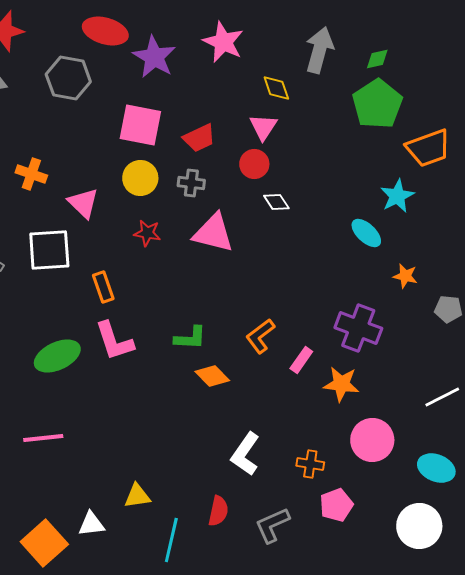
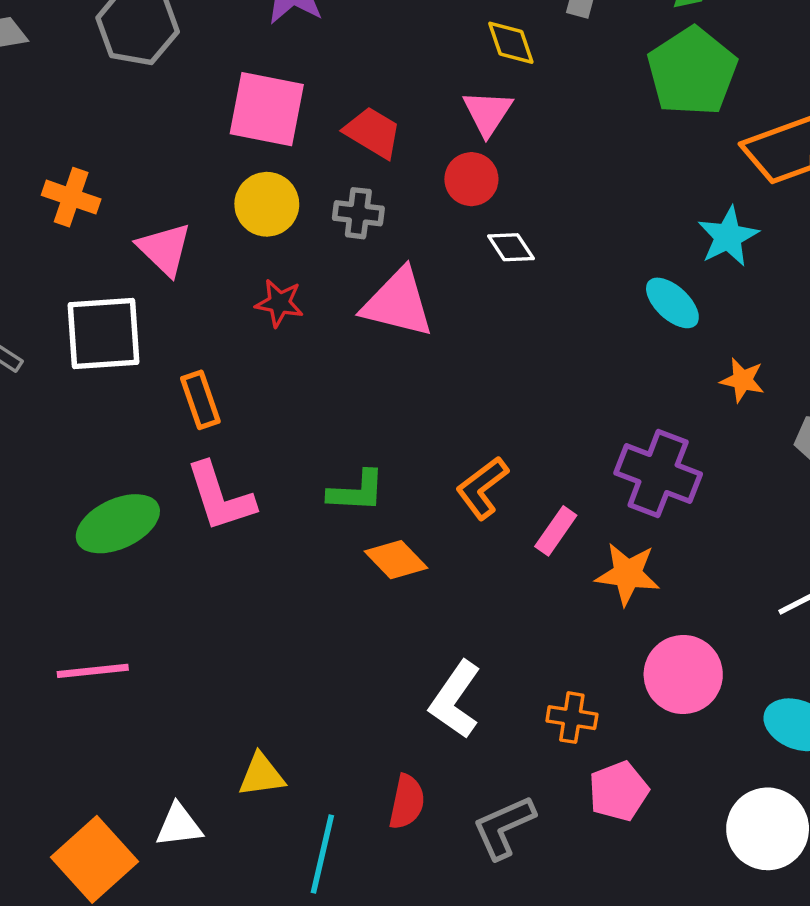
red trapezoid: (199, 138) -> (373, 132), turned -124

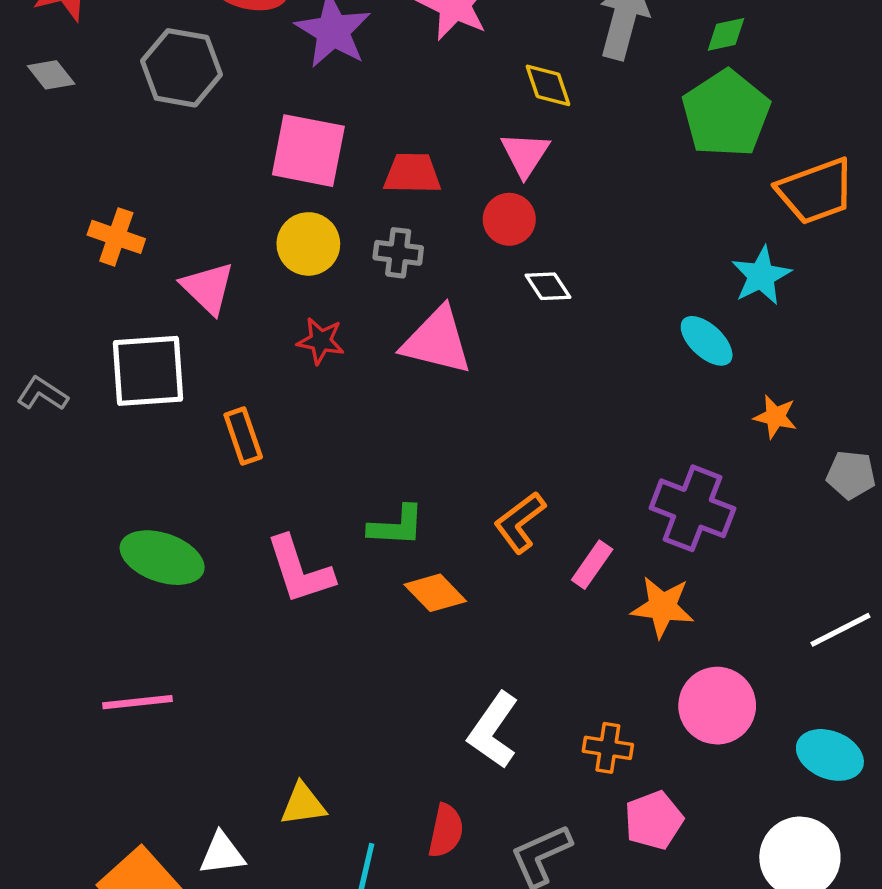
red trapezoid: (373, 132) -> (412, 173), turned -30
pink L-shape: (220, 497) -> (300, 570), moved
green ellipse: (118, 524) -> (162, 558), turned 44

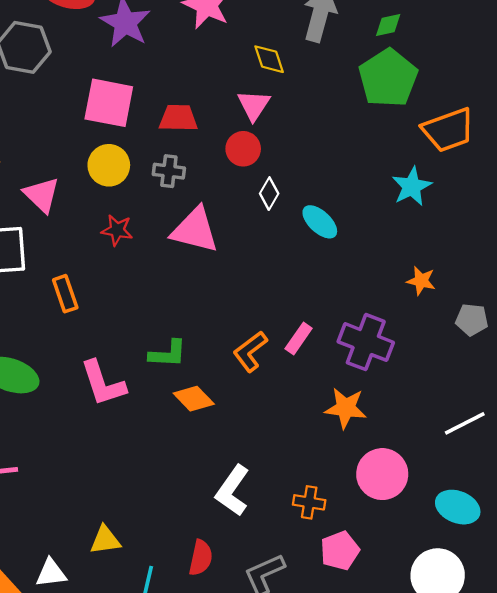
white diamond: (548, 286) -> (269, 194), turned 64
cyan ellipse: (707, 341) -> (320, 222), moved
pink rectangle: (592, 565) -> (299, 339), moved

